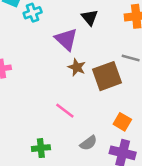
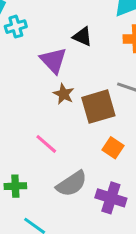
black triangle: (90, 17) -> (83, 36), turned -30
orange square: (122, 122) -> (113, 148), moved
gray semicircle: (89, 143) -> (72, 184), size x1.5

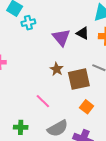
black triangle: (83, 36) -> (83, 33), moved
purple triangle: (53, 60) -> (61, 37), moved

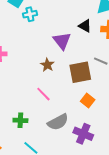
purple triangle: (61, 37) -> (62, 41), moved
brown star: (57, 69) -> (47, 65), moved

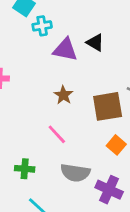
black triangle: (85, 26) -> (95, 43), moved
purple triangle: (62, 41) -> (65, 50), moved, turned -42
gray semicircle: (58, 122) -> (75, 173), turned 35

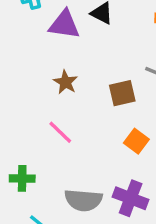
brown square: (108, 106) -> (122, 93), size x0.7
gray semicircle: (75, 173) -> (83, 200), moved

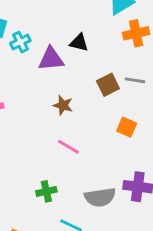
brown square: (122, 93) -> (108, 85), moved
orange square: (136, 141) -> (127, 127), moved

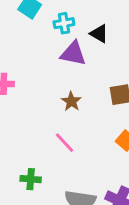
cyan cross: (20, 42) -> (64, 23), moved
black triangle: (79, 43) -> (99, 34), moved

